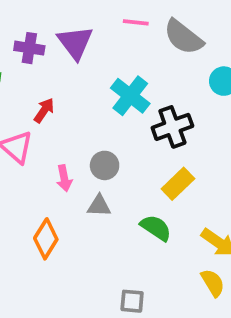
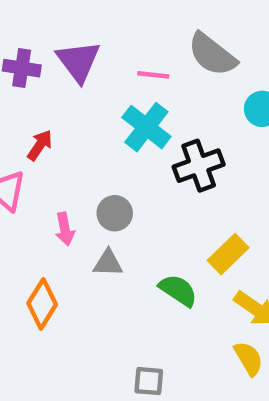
pink line: (136, 22) -> (153, 75), moved
yellow rectangle: (178, 184) -> (228, 254), moved

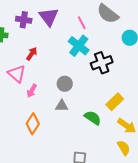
pink line: (153, 75) -> (82, 23), turned 56
pink arrow: (65, 229) -> (32, 91), moved, turned 40

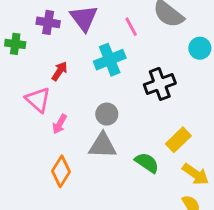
cyan cross: (79, 46) -> (110, 60), moved, turned 30
gray triangle: (62, 106) -> (103, 146), size x1.5

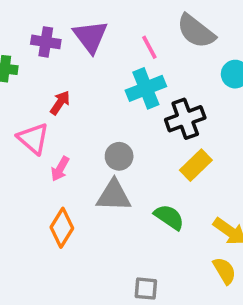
cyan cross: (110, 60) -> (146, 88), moved
yellow rectangle: (178, 140) -> (196, 165), moved

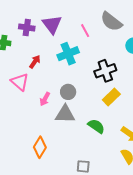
cyan cross: (146, 88) -> (68, 54), moved
pink arrow: (60, 169) -> (45, 99), moved
orange diamond: (62, 228) -> (40, 147), moved

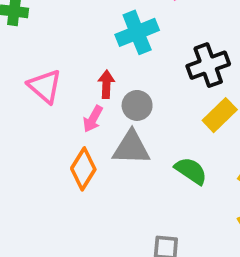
red arrow: (35, 62) -> (106, 84), moved, turned -32
orange diamond: (40, 147) -> (83, 169), moved

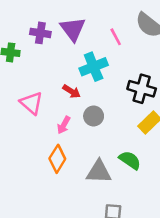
black cross: (208, 65) -> (142, 89), turned 36
red arrow: (106, 84) -> (72, 91), moved, turned 120
gray triangle: (131, 148) -> (99, 172), moved

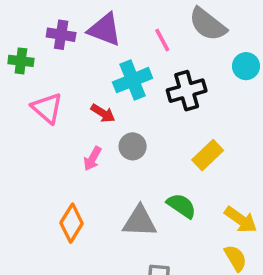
purple triangle: (73, 29) -> (105, 30), turned -32
black cross: (142, 89) -> (187, 91), moved, turned -32
pink triangle: (31, 103) -> (47, 108), moved
orange diamond: (57, 159) -> (72, 223), moved

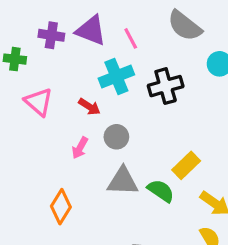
pink line: (162, 40) -> (131, 38), moved
yellow rectangle: (208, 155) -> (186, 165), moved
gray triangle: (140, 221) -> (123, 181), moved

